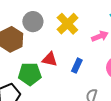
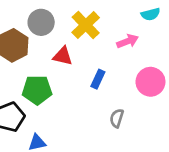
red triangle: (50, 59) -> (63, 56), moved

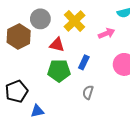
green pentagon: (37, 90) -> (59, 71), moved
gray semicircle: (117, 118) -> (88, 92), moved

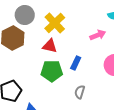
gray circle: (40, 19) -> (25, 15), moved
yellow cross: (75, 21) -> (55, 23), moved

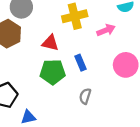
yellow cross: (55, 23) -> (75, 16), moved, turned 30
blue rectangle: (76, 63) -> (80, 63), turned -48

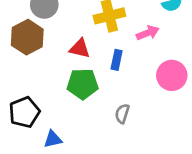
blue rectangle: (80, 63) -> (117, 60), moved, turned 35

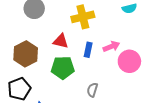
pink arrow: (148, 33) -> (111, 46), moved
brown hexagon: (27, 37) -> (26, 54), moved

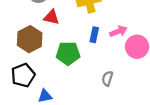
red triangle: (61, 41) -> (52, 17), moved
gray semicircle: (92, 90) -> (107, 79), moved

